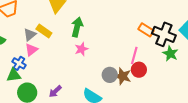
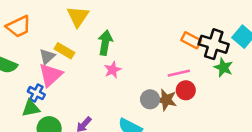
pink triangle: (31, 50) -> (51, 75), size x1.5
pink line: (134, 56) -> (179, 73), turned 66

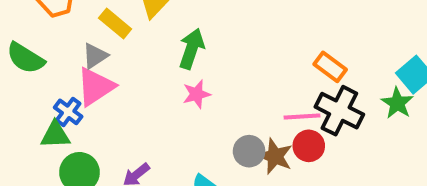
black cross: (214, 44) -> (339, 111), moved
yellow rectangle: (64, 51) -> (115, 24), moved
green star: (223, 67) -> (397, 103), moved

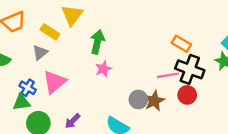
pink triangle: (96, 87) -> (54, 82), moved
red circle: (309, 146) -> (187, 95), moved
brown star: (275, 156) -> (154, 101), turned 30

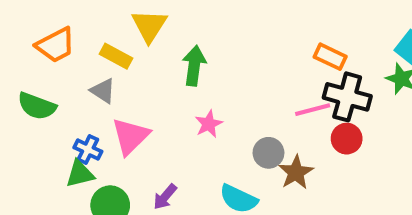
gray triangle: (40, 53) -> (103, 91), turned -42
pink star: (103, 69) -> (209, 124), moved
brown star: (154, 101) -> (296, 172), moved

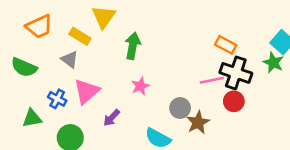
green triangle: (80, 174) -> (32, 118), moved
purple arrow: (165, 197) -> (112, 118), moved

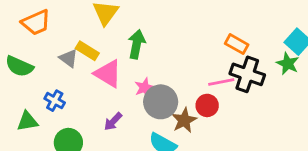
yellow rectangle: (80, 36) -> (87, 51), moved
pink triangle: (87, 91) -> (108, 74), moved, turned -48
red circle: (234, 101) -> (207, 105), moved
gray circle: (180, 108) -> (161, 102), moved, size x1.5
brown star: (198, 122) -> (184, 120), moved

